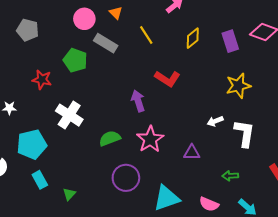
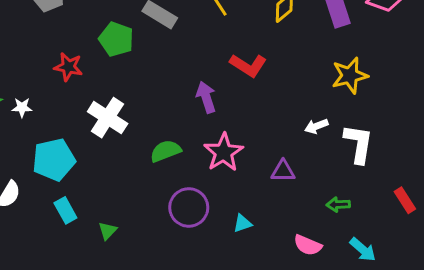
cyan triangle: (166, 198) -> (242, 223), moved, size x0.5

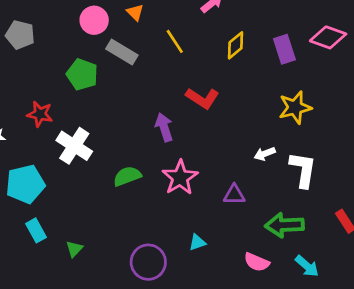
red star: (68, 67) -> (40, 114), moved
green arrow: (338, 205) -> (284, 225), size x1.8
purple circle: (189, 207) -> (148, 262), moved

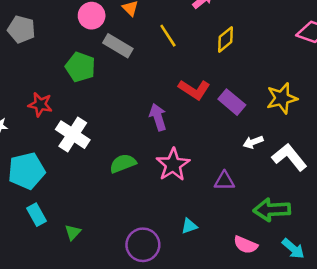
purple rectangle: (284, 49) -> (232, 102), moved, turned -32
white L-shape: (303, 170) -> (289, 157), turned -48

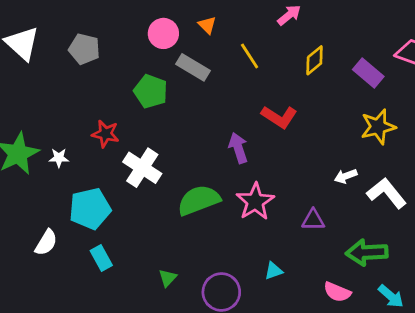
purple rectangle: (232, 102) -> (368, 73), moved
green semicircle: (123, 163) -> (199, 200), size x1.4
green triangle: (73, 232) -> (168, 278), moved

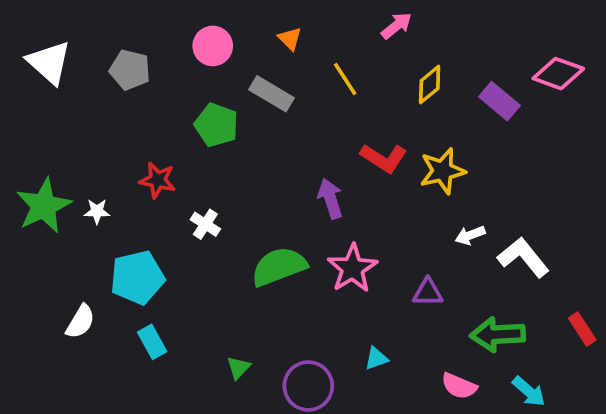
pink circle: (163, 33) -> (213, 46), moved
yellow star: (378, 127) -> (442, 171), moved
white cross: (142, 168) -> (205, 224), size x0.6

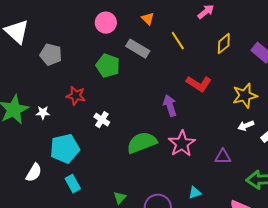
gray pentagon: (130, 70) -> (51, 55), moved
yellow star: (442, 171) -> (245, 96), moved

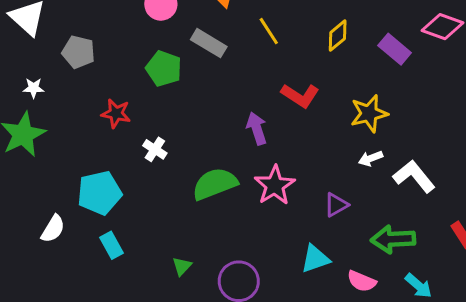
white star: (43, 113) -> (34, 88), moved
purple triangle: (223, 157) -> (336, 205), turned -30
cyan triangle: (195, 193) -> (315, 259), moved, size x1.5

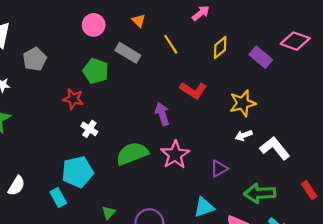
gray pentagon: (78, 52) -> (35, 59), turned 30
red star: (116, 113) -> (73, 99), moved
cyan pentagon: (99, 193) -> (78, 172), moved

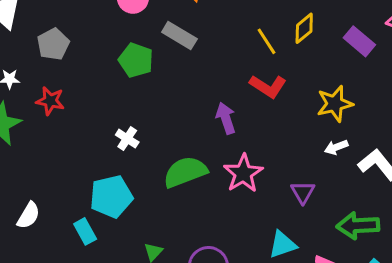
yellow line: (171, 44) -> (266, 41), moved
red star: (73, 99) -> (50, 101), moved
purple triangle: (219, 169) -> (303, 192), turned -30

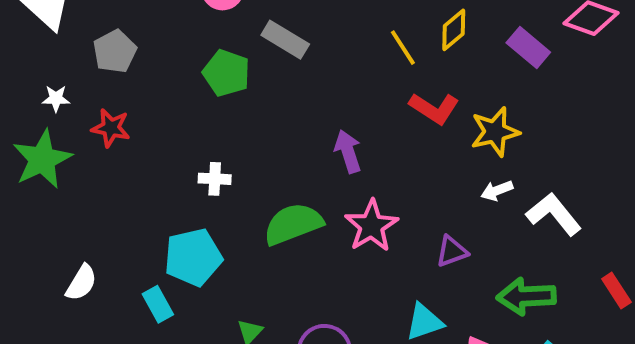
red L-shape: (268, 86) -> (434, 108), moved
white cross: (127, 139) -> (215, 179), turned -30
purple triangle: (303, 192) -> (452, 251), turned 40

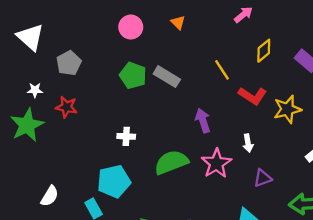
gray rectangle: (285, 40) -> (167, 77), moved
yellow line: (403, 48) -> (222, 70), moved
white arrow: (497, 191) -> (248, 143), moved, turned -78

